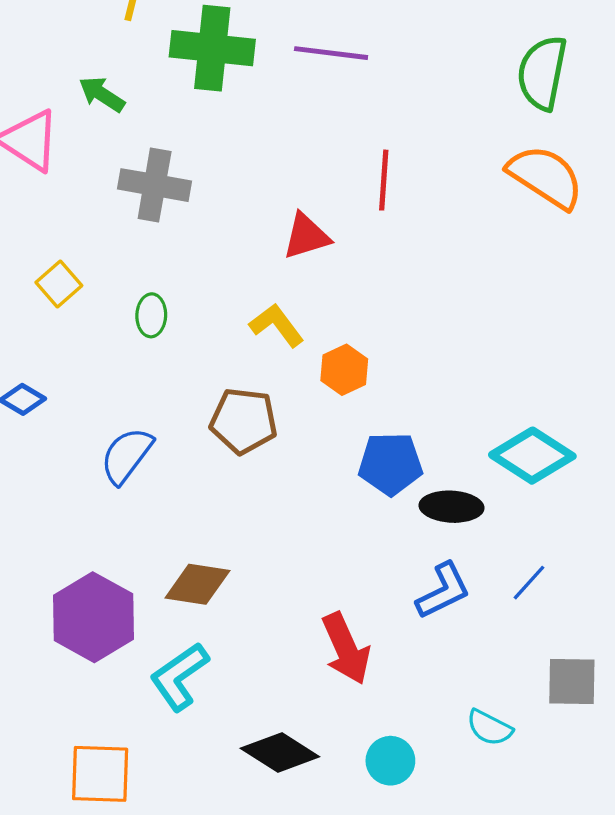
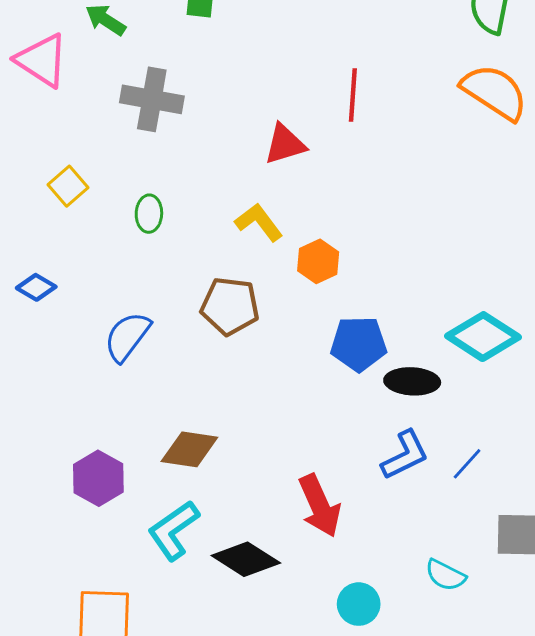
blue line: (529, 583) -> (467, 464), moved
purple hexagon: (94, 617) -> (98, 478), size x0.7
black diamond: (280, 752) -> (246, 559), moved

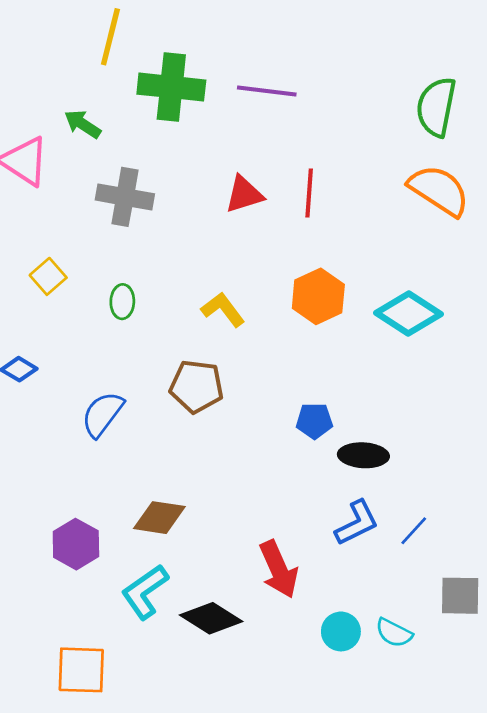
red triangle: (285, 144) -> (244, 194), moved
orange hexagon: (318, 261) -> (318, 296), moved, size x1.4
cyan diamond: (483, 337) -> (408, 314), moved
blue pentagon: (359, 344) -> (314, 421), size x0.7
cyan circle: (359, 604) -> (341, 631), moved

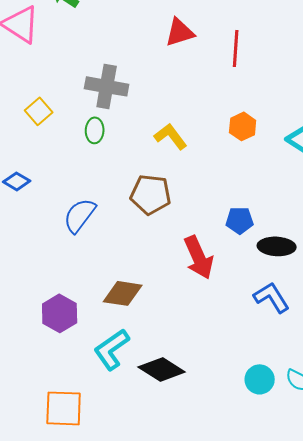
red triangle: (244, 194) -> (180, 32), moved
gray cross: (125, 197) -> (107, 86), moved
orange hexagon: (318, 296) -> (243, 126), size x0.7
blue L-shape: (357, 523) -> (272, 297), turned -96
red arrow: (279, 569) -> (199, 257), moved

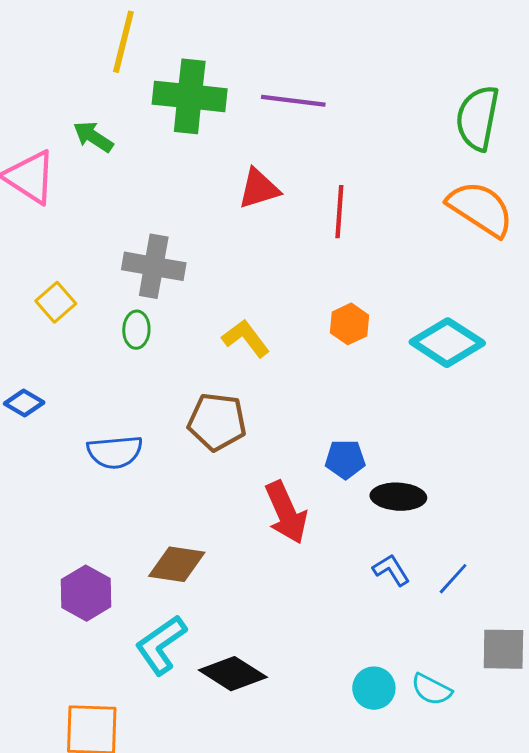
blue semicircle: (80, 215) -> (115, 452), turned -132
blue L-shape: (272, 297) -> (391, 570), size x0.7

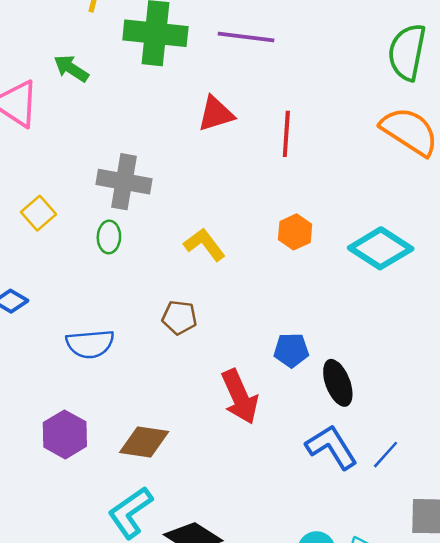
brown pentagon: (217, 422) -> (179, 317), size x0.7
black ellipse: (398, 497) -> (338, 383), turned 66
blue L-shape: (391, 570) -> (332, 447), size x1.6
purple hexagon: (86, 593) -> (65, 434), moved

